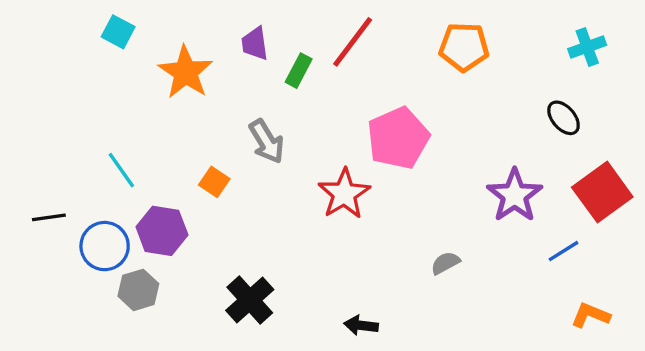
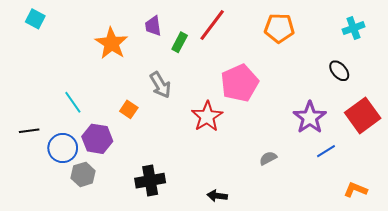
cyan square: (118, 32) -> (35, 19), moved
blue line: (564, 251) -> (326, 151), moved
black cross: (250, 300) -> (150, 181), turned 32

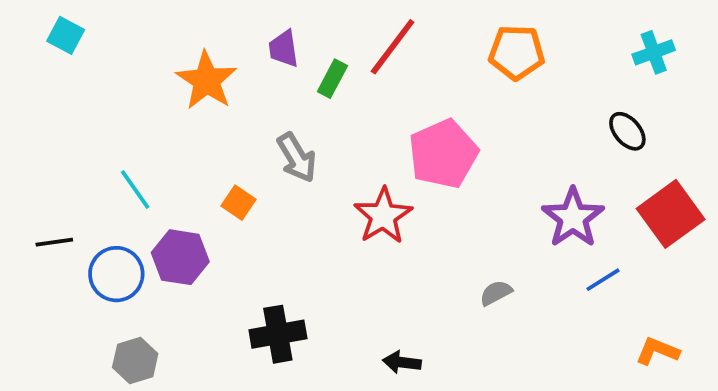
gray hexagon: (83, 174) -> (135, 360), moved

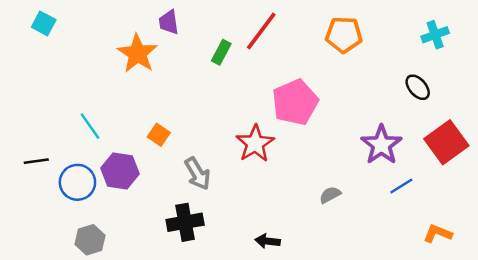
purple trapezoid: (284, 49) -> (169, 22), moved
gray arrow: (297, 158) -> (198, 174), moved

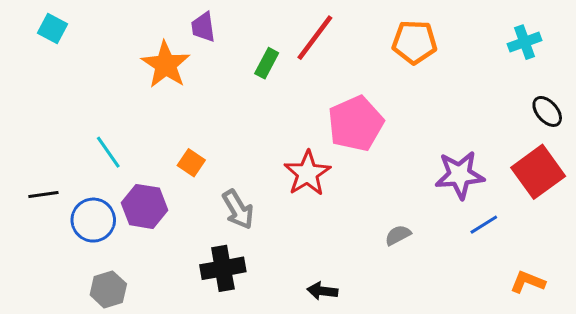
black ellipse: (418, 87) -> (547, 111), moved
purple star: (381, 145) -> (460, 175), turned 30

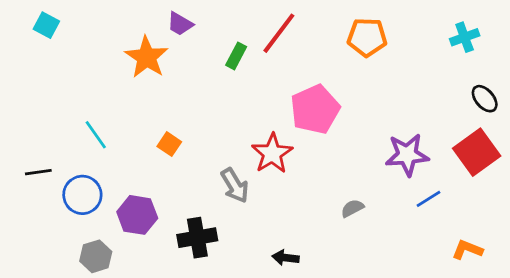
purple trapezoid: (203, 27) -> (180, 24), turned -52
purple hexagon: (145, 206) -> (137, 215), moved
gray arrow: (238, 209) -> (235, 186), moved

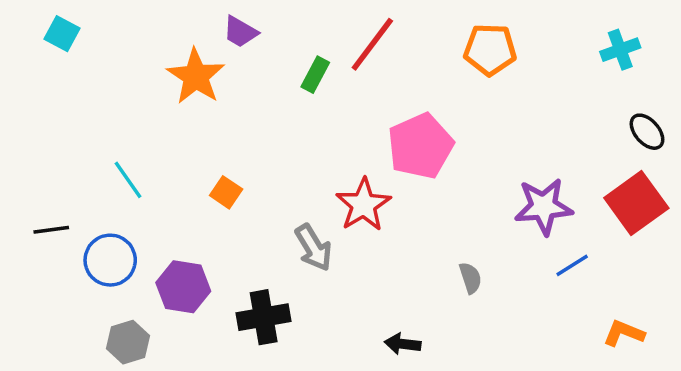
gray semicircle: (352, 208) -> (470, 278), turned 100
black arrow: (286, 258) -> (403, 344), moved

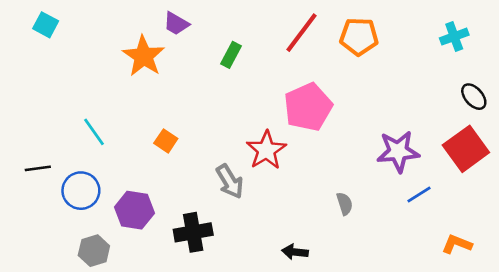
red line: (372, 44) -> (302, 33), moved

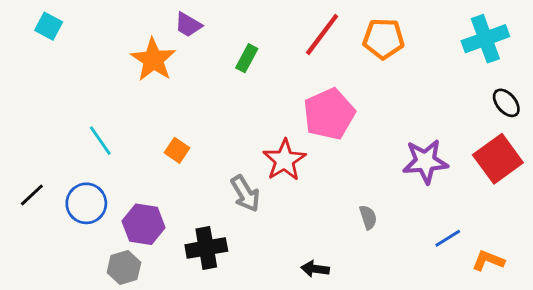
cyan cross: (454, 37) -> (485, 39), size x1.5
black line: (38, 168) -> (32, 195), moved, turned -35
blue line: (419, 194) -> (448, 238), moved
gray hexagon: (94, 251) -> (124, 268), moved

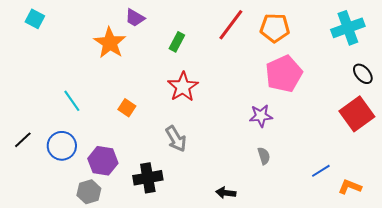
pink pentagon: (329, 114) -> (284, 74), moved
red star: (284, 160) -> (183, 87), moved
purple star: (425, 161) -> (261, 116), moved, size x0.7

